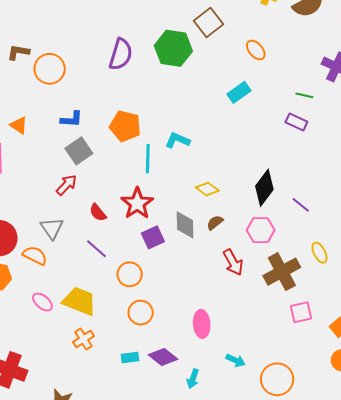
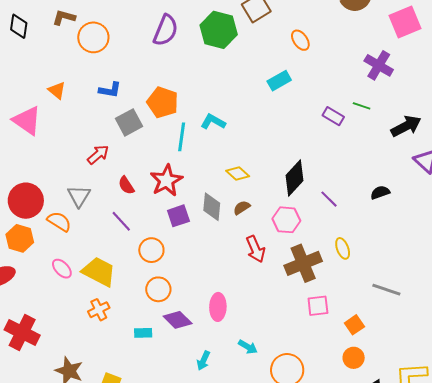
green line: (304, 95) -> (362, 106), moved
gray square: (79, 151) -> (129, 122), moved
purple diamond: (163, 357) -> (178, 320), moved

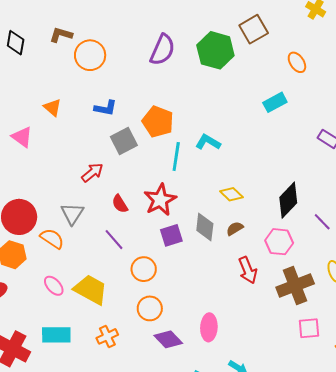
pink triangle: (27, 121) -> (22, 137), size x0.7
orange cross: (99, 310) -> (107, 336), moved
cyan rectangle: (143, 333) -> (56, 335), moved, size x1.6

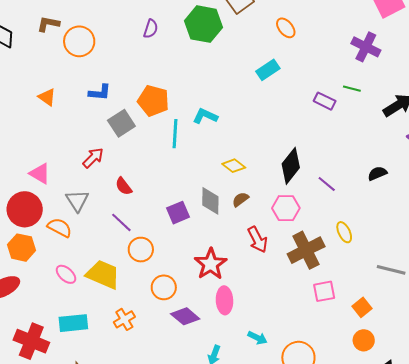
purple semicircle: (162, 50) -> (151, 29), size x0.6
pink triangle: (22, 137) -> (40, 174), moved
red star: (160, 200) -> (211, 264), moved
orange circle: (144, 269) -> (141, 250), moved

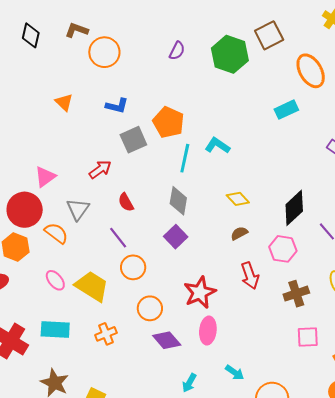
orange ellipse: (286, 28) -> (311, 71), size x1.6
pink triangle: (40, 174) -> (45, 177), turned 45
gray diamond: (210, 201) -> (178, 201), moved
purple square: (178, 213) -> (176, 237), turned -30
brown cross: (306, 250) -> (296, 294), size x0.7

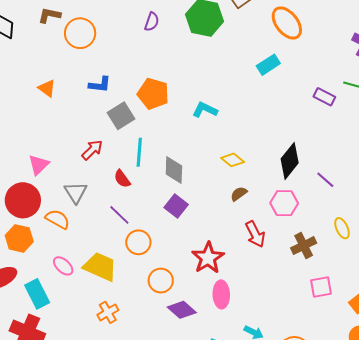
cyan line: (185, 158) -> (139, 152), moved
cyan rectangle: (55, 330) -> (37, 294), moved, turned 68
orange cross: (106, 334) -> (108, 312), moved

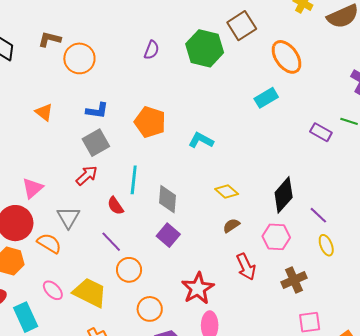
gray square: (121, 116) -> (96, 143), moved
yellow ellipse: (342, 228) -> (326, 245), moved

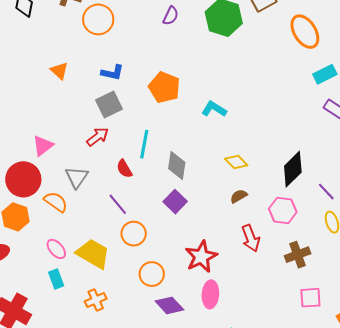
cyan rectangle: (266, 98) -> (325, 74), moved
cyan rectangle: (26, 317) -> (56, 279), moved, size x0.7

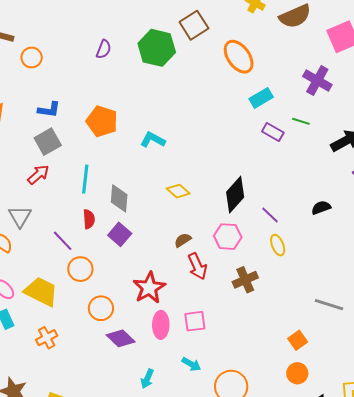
orange circle: (98, 19) -> (32, 57), size x0.7
red semicircle: (124, 169) -> (89, 219), moved, turned -150
brown semicircle: (239, 196) -> (183, 240), moved
pink square: (310, 298) -> (195, 321), moved

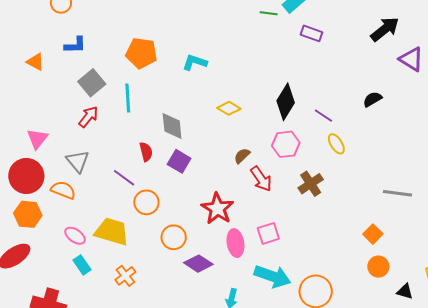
blue L-shape: (49, 110) -> (75, 45), moved
green line: (301, 121) -> (269, 13), moved
cyan line: (85, 179) -> (128, 98), moved
cyan arrow: (191, 364) -> (273, 276), size x1.8

